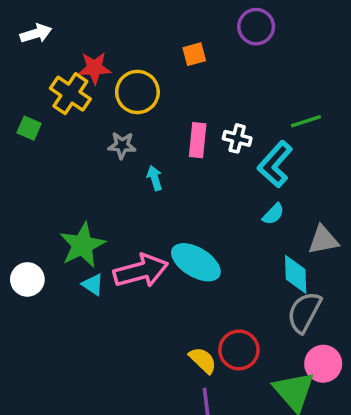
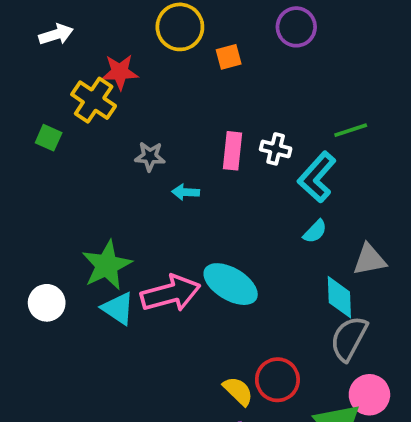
yellow circle: (137, 92) -> (180, 27), moved
cyan arrow: (155, 178) -> (186, 192), turned -70
cyan triangle: (93, 285) -> (118, 308), size x1.4

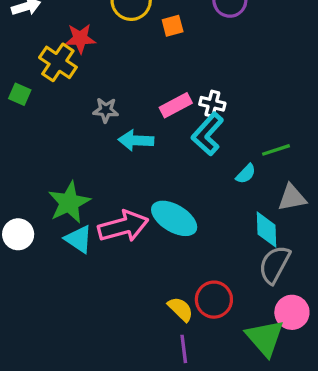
green line: (351, 130) -> (276, 150), moved
pink rectangle: (232, 151) -> (176, 105), turned 56
cyan L-shape: (317, 177) -> (208, 134), moved
cyan arrow: (186, 192) -> (136, 140), size x1.5

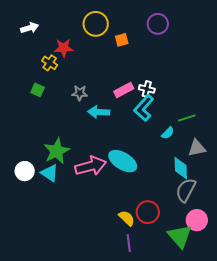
yellow cross: (58, 62) -> (50, 63), size x0.7
green square: (20, 94) -> (38, 90), moved
cyan triangle: (79, 239) -> (50, 173), moved

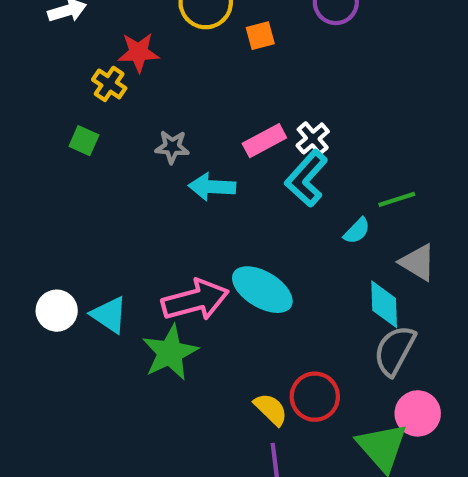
white cross: (147, 89) -> (313, 138), turned 35
gray triangle: (197, 148) -> (418, 262), turned 42
green star: (57, 151) -> (170, 353), moved

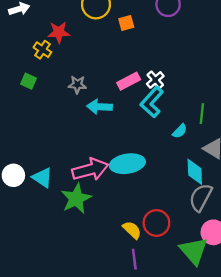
green line: (397, 199) -> (202, 114), turned -66
cyan ellipse: (262, 290) -> (127, 164), turned -40

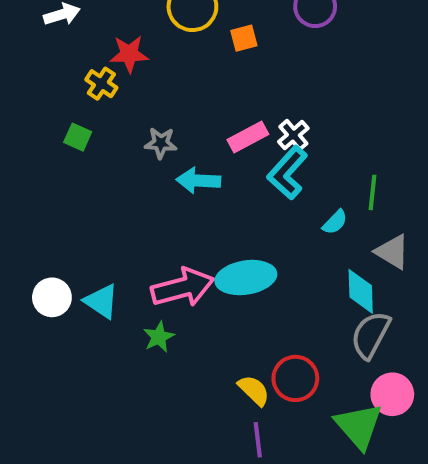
green star: (76, 199) -> (159, 337), size x0.6

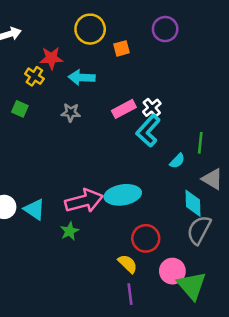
cyan arrow: (198, 181) -> (82, 77), moved
red circle: (295, 378) -> (146, 238), moved
pink circle: (392, 394) -> (172, 271), moved

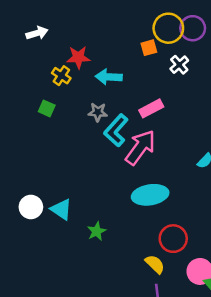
yellow circle: (90, 29) -> (168, 28), moved
white cross: (152, 108) -> (179, 65), moved
cyan L-shape: (148, 131) -> (116, 130), moved
pink arrow: (84, 201) -> (140, 147), moved, turned -39

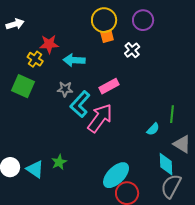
yellow circle: (168, 28) -> (104, 20), moved
green square: (47, 108) -> (23, 86), size x1.6
cyan ellipse: (150, 195) -> (116, 175), moved, turned -36
green star: (97, 231) -> (59, 162), moved

